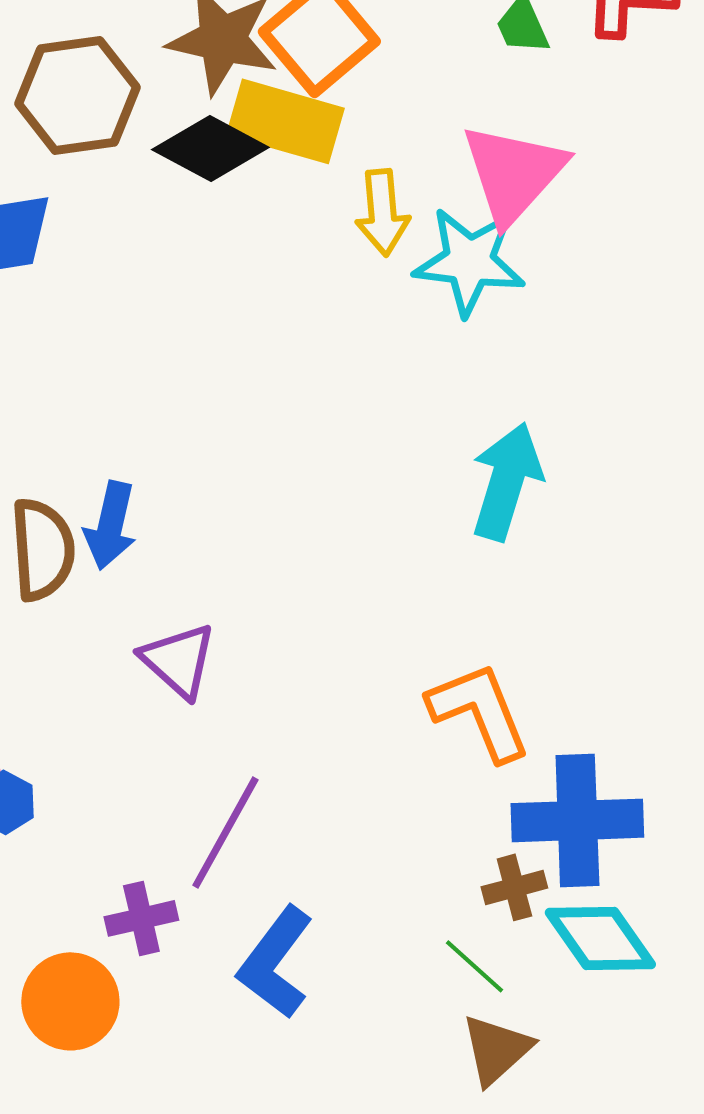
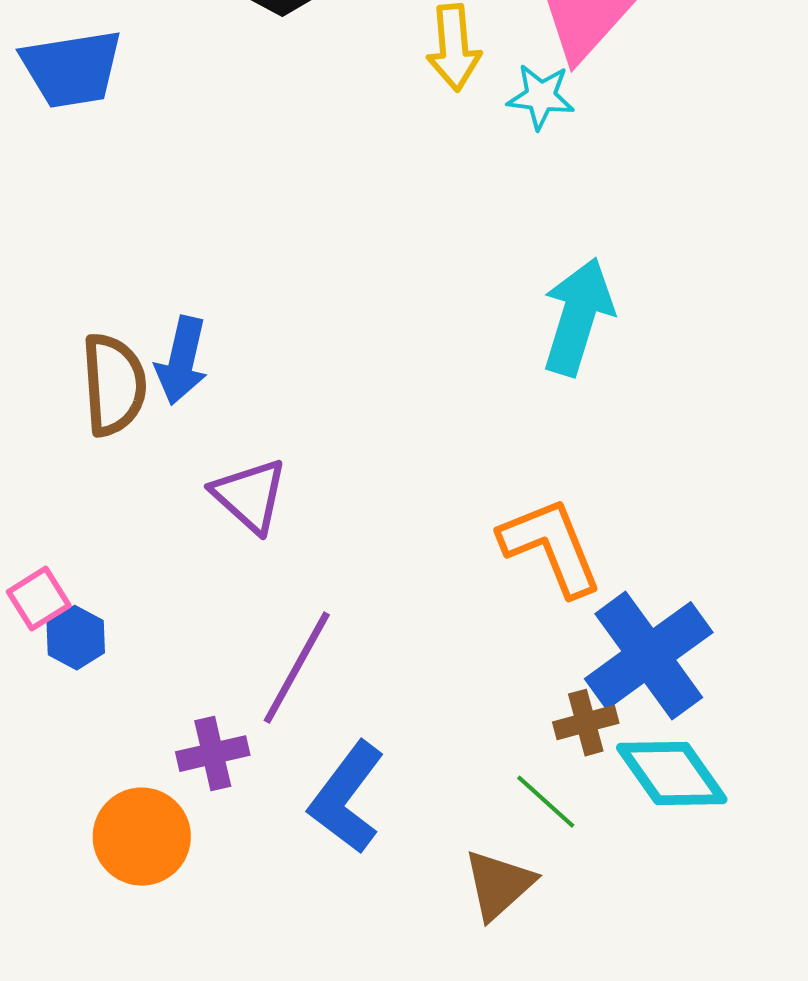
cyan star: (469, 261) -> (541, 97), size x0.6
blue cross: (577, 820) -> (649, 656), turned -34
brown triangle: (496, 1049) -> (499, 885), moved

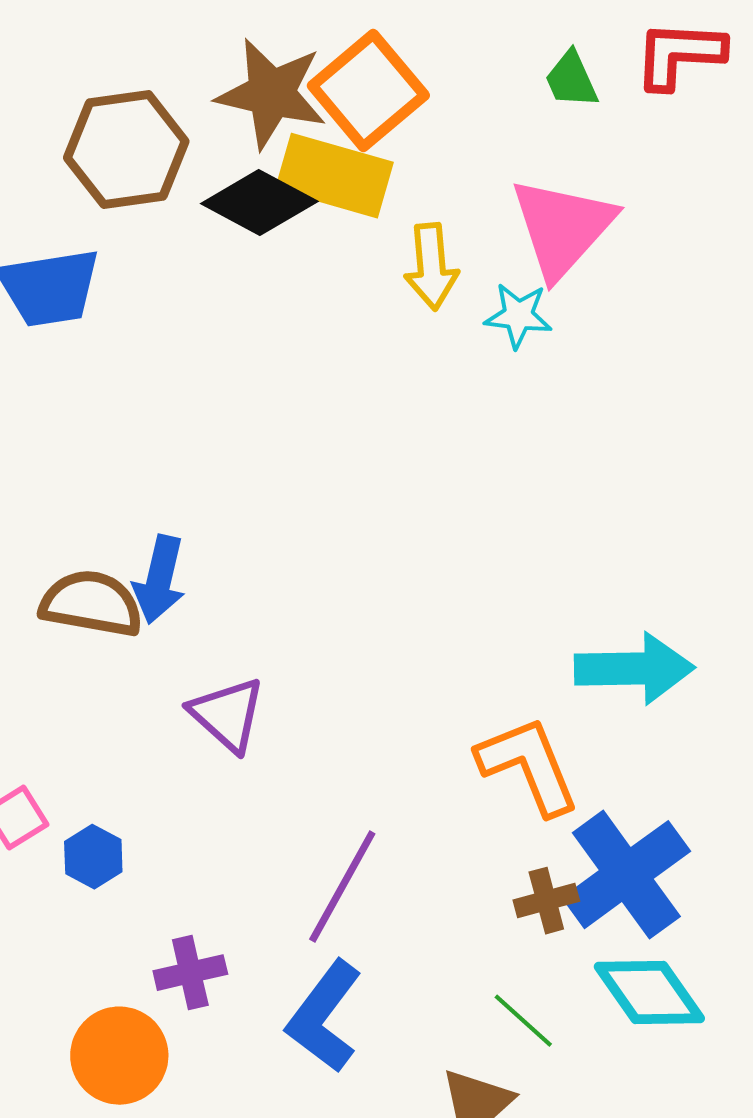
cyan arrow: (578, 317) -> (634, 669), moved, turned 72
brown semicircle: (114, 385) -> (91, 604), turned -76
blue hexagon: (76, 638) -> (93, 857), moved
purple line: (297, 668) -> (342, 887), moved
brown cross: (586, 723) -> (546, 901), moved

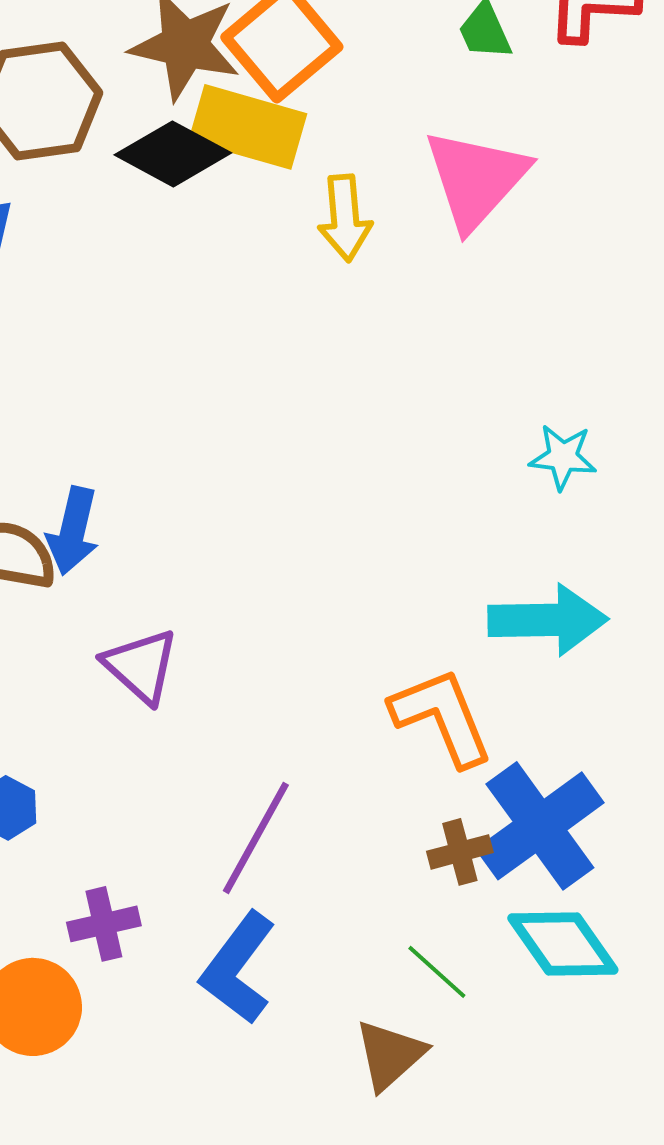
cyan star: (518, 316) -> (563, 457), moved

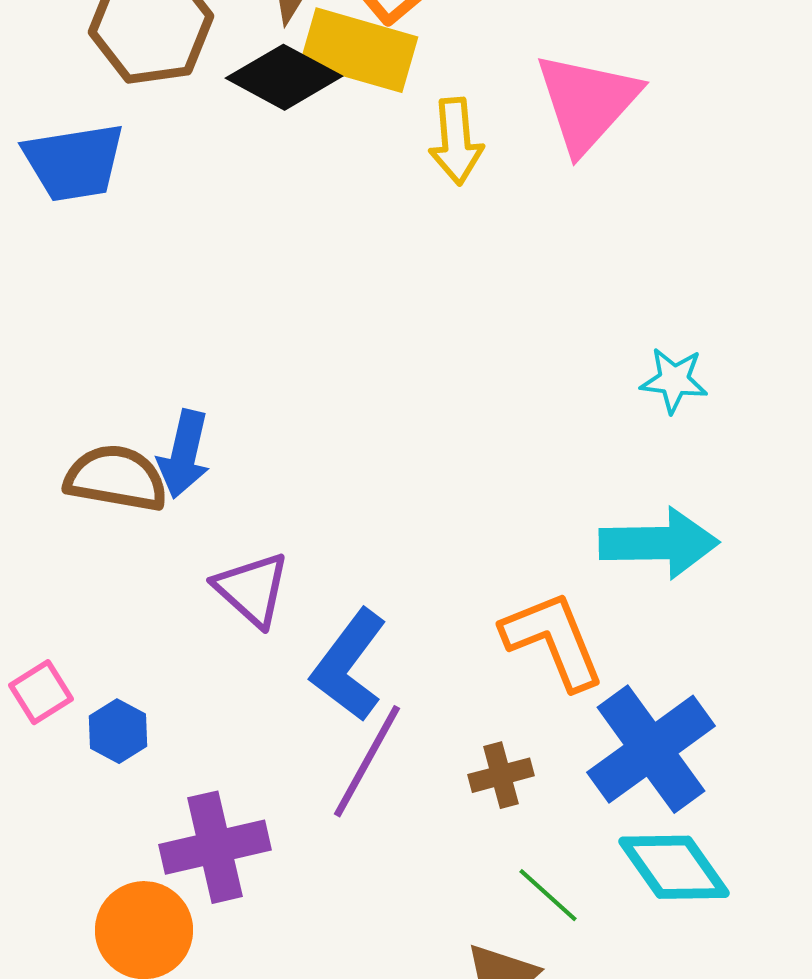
brown cross: (460, 852) -> (501, 775), moved
purple cross: (104, 924) -> (215, 847), size x1.5
blue L-shape: (238, 968) -> (349, 665), moved

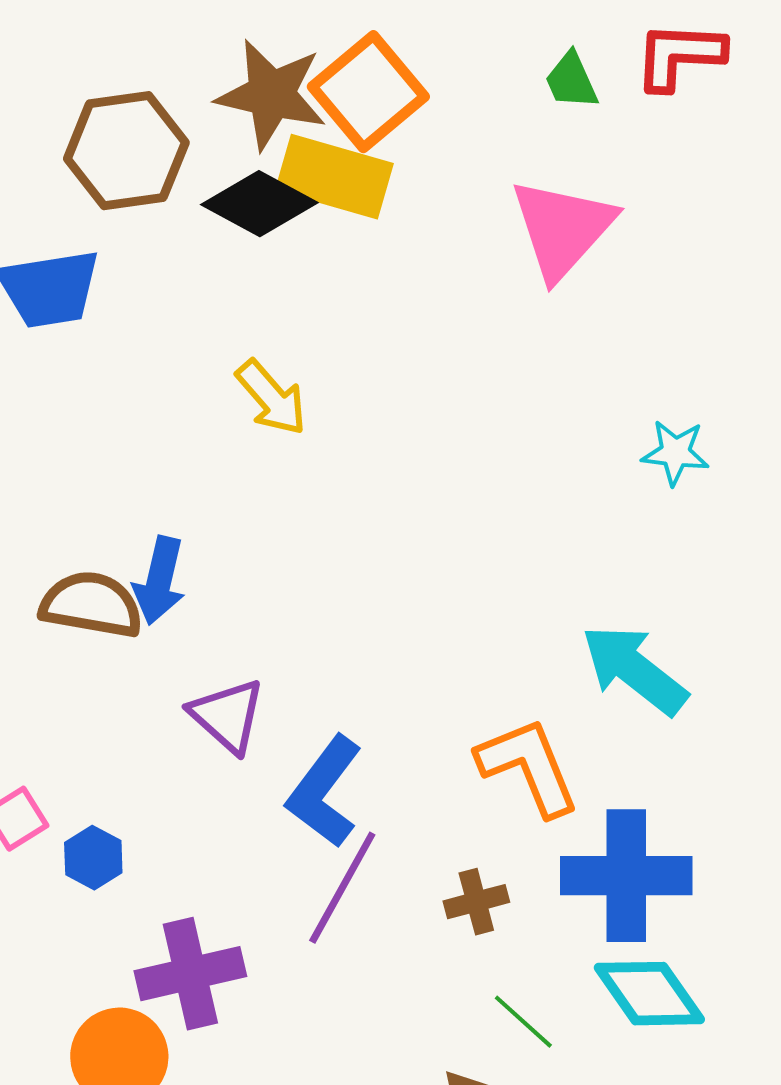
yellow arrow: (456, 141) -> (271, 398), moved, turned -36
cyan star: (674, 380) -> (675, 453), moved
cyan arrow: (659, 543) -> (634, 670), turned -141
blue cross: (651, 749) -> (626, 876), turned 36

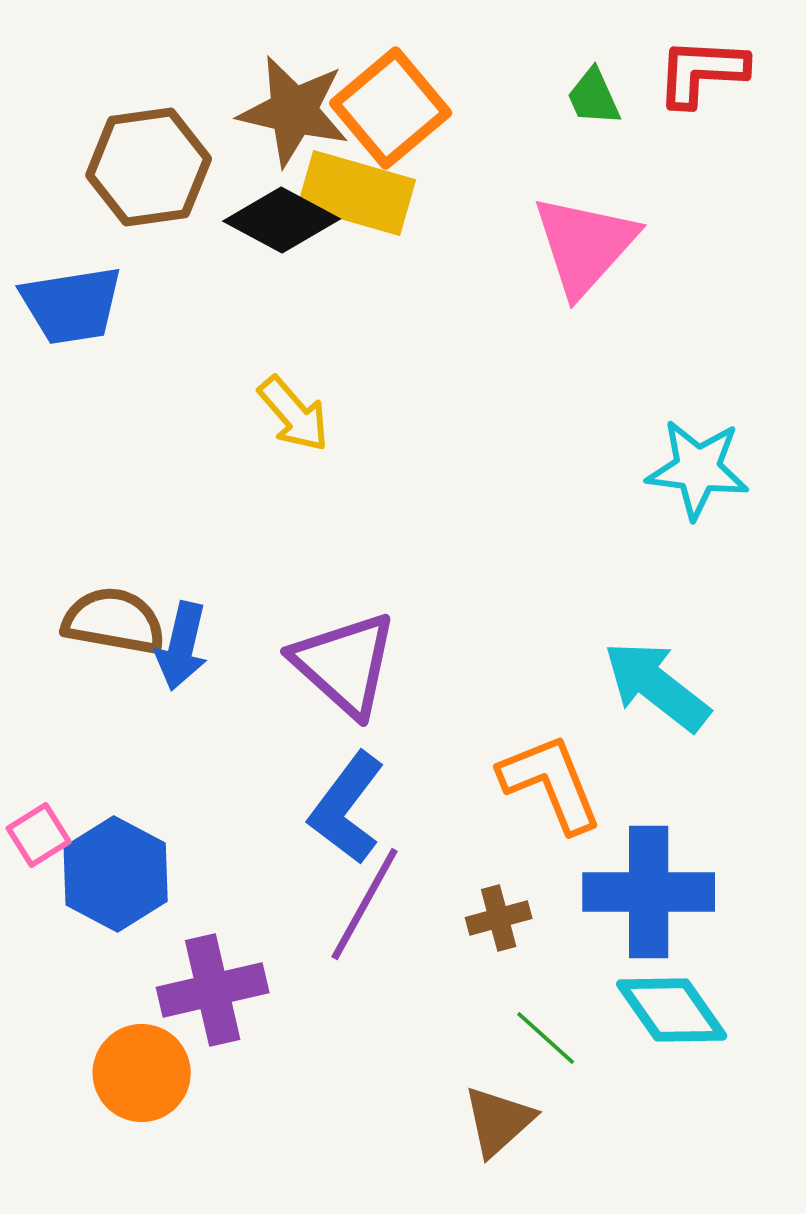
cyan star: (675, 453) -> (698, 469), size x1.5
blue arrow: (159, 581) -> (182, 646), moved
purple triangle: (227, 716) -> (345, 664), moved, size x1.4
blue hexagon: (93, 858) -> (116, 874), size x1.8

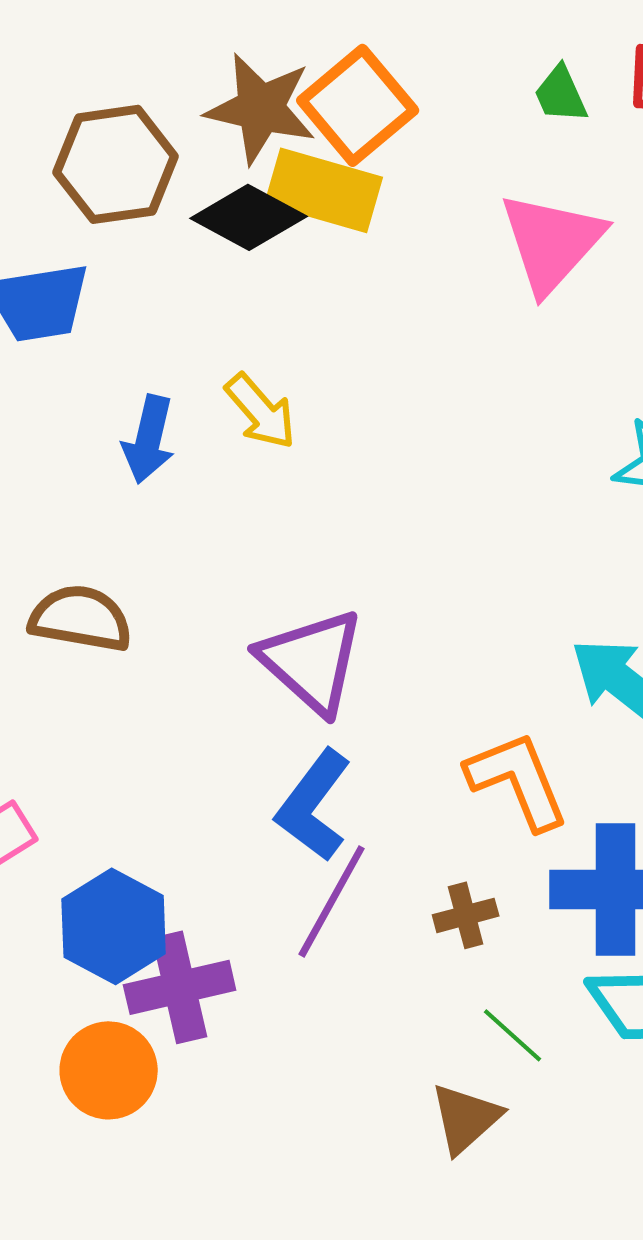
blue arrow: (182, 646) -> (149, 439), moved
blue hexagon: (116, 874) -> (114, 926), moved

